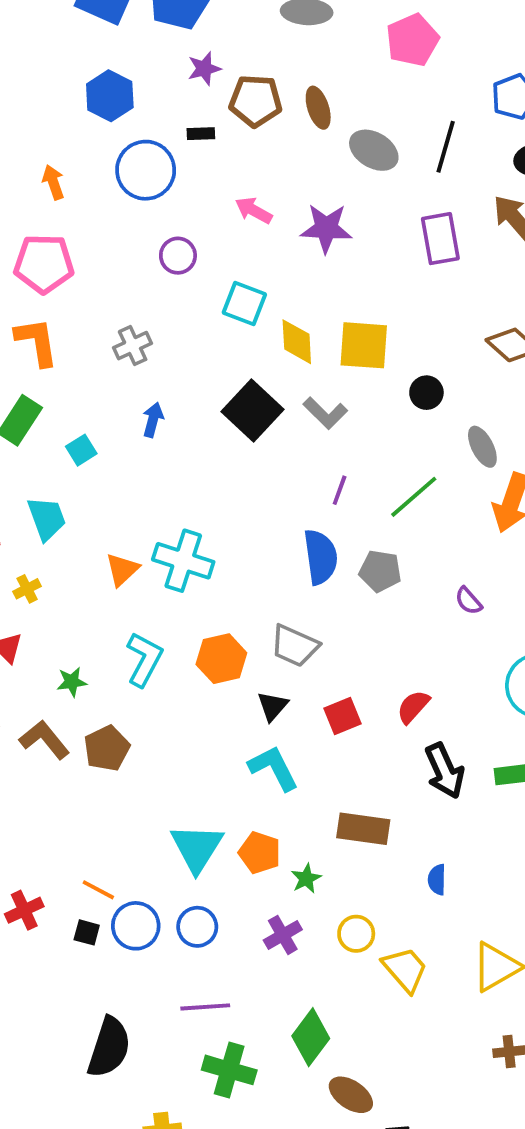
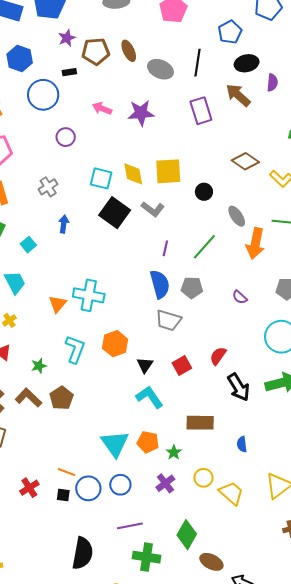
cyan square: (244, 303) -> (101, 178), moved
gray trapezoid: (295, 646) -> (168, 320), moved

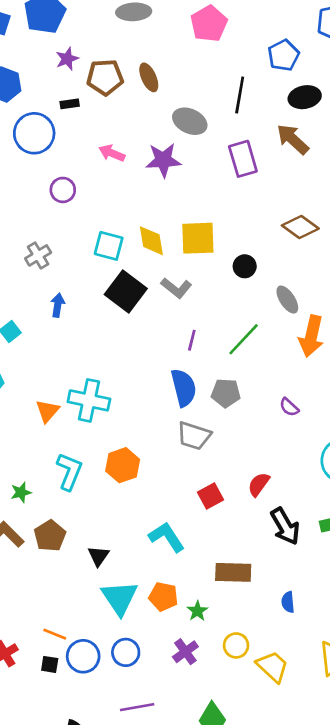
gray ellipse: (160, 69) -> (190, 121), moved
black triangle: (145, 365) -> (98, 556), moved

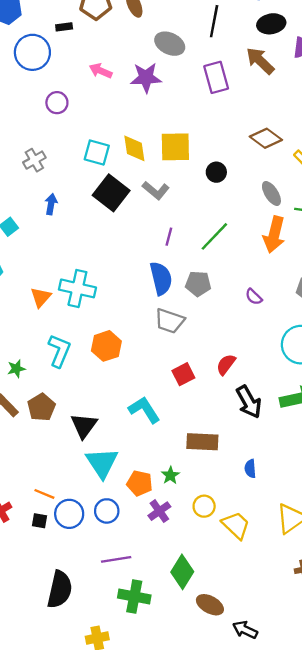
gray ellipse: (287, 300) -> (271, 193), moved
black triangle: (98, 556) -> (84, 426), size x1.4
orange pentagon: (163, 597) -> (140, 483), moved

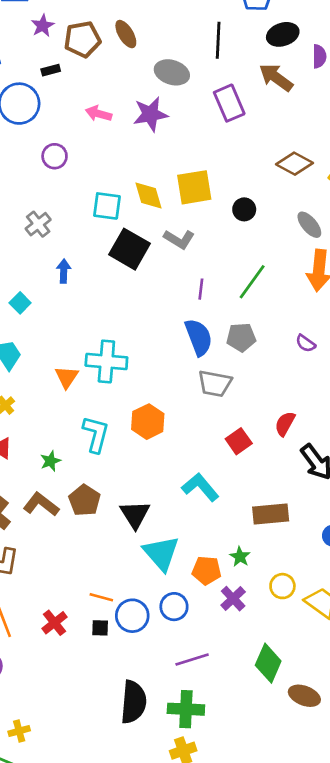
green cross: (134, 596) -> (186, 709), moved

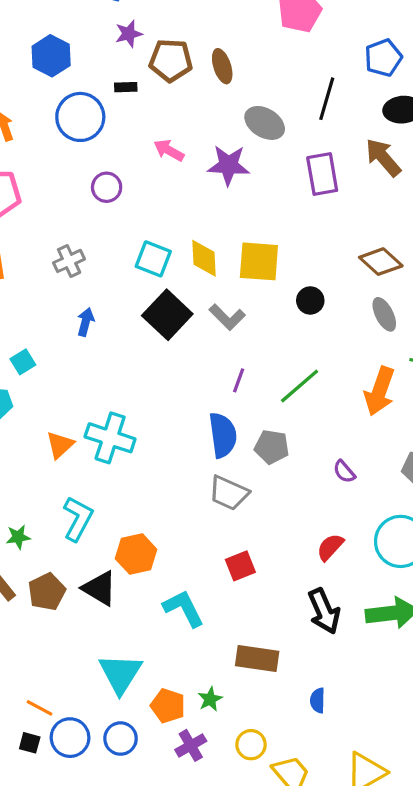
gray ellipse: (309, 225) -> (384, 314), moved
cyan square: (20, 303) -> (23, 362), moved
orange hexagon: (148, 422) -> (136, 554), moved
red semicircle: (285, 424) -> (330, 547), moved
black triangle: (135, 514) -> (99, 588), moved, turned -40

